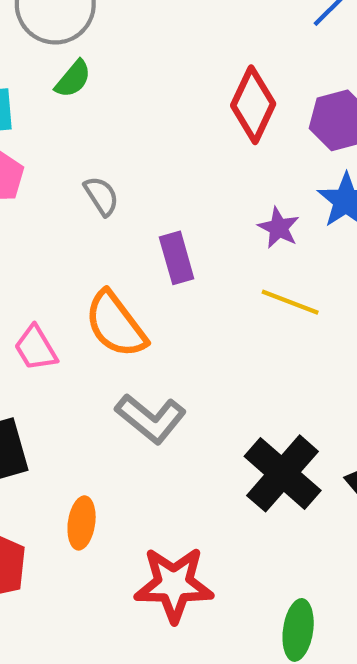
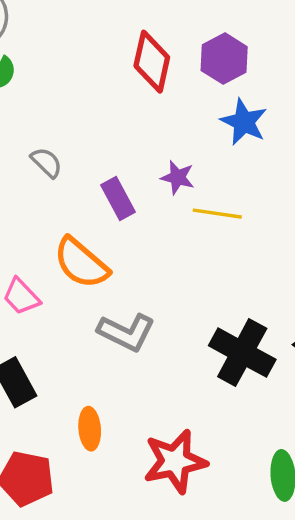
purple star: (279, 228) -> (178, 177), moved

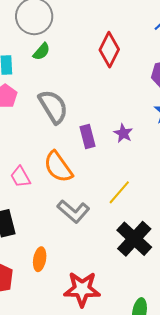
red diamond: (152, 62) -> (109, 50), moved
gray semicircle: (46, 162) -> (53, 107), size x1.8
yellow line: (217, 214) -> (119, 192), moved, turned -72

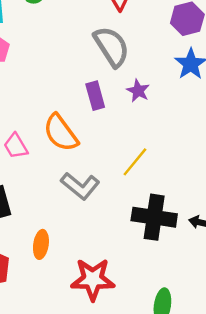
gray semicircle: (53, 107) -> (112, 47), moved
black cross: (134, 239) -> (154, 217), turned -33

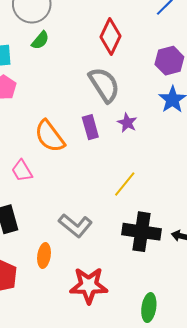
orange semicircle: (61, 133) -> (50, 136), moved
gray L-shape: (80, 186) -> (75, 226), moved

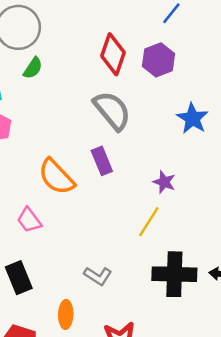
purple hexagon: (169, 61) -> (159, 60), moved
purple star: (127, 123) -> (164, 182), moved
gray L-shape: (75, 226) -> (98, 276), size x0.7

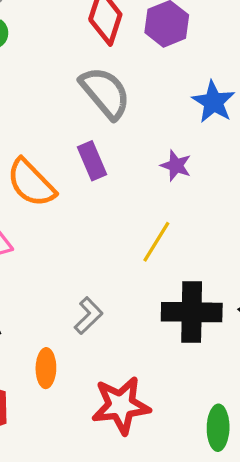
purple star: (164, 182) -> (176, 166), moved
gray L-shape: (98, 276) -> (88, 316), turned -76

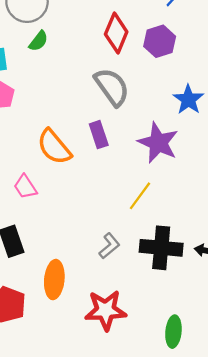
purple star: (176, 166) -> (158, 143), size x1.8
gray L-shape: (88, 316) -> (109, 246), moved
orange ellipse: (46, 368) -> (54, 280), size x1.4

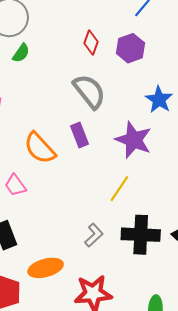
red diamond: (116, 33) -> (91, 42), size x0.7
orange ellipse: (54, 280) -> (46, 268), turned 72

